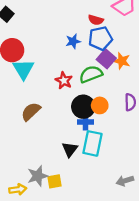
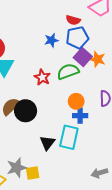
black circle: (83, 107) -> (26, 111), moved
blue cross: (85, 122) -> (80, 116), moved

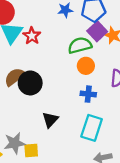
red star: (42, 77) -> (32, 36), moved
orange circle: (76, 101) -> (86, 66), moved
cyan rectangle: (69, 137) -> (92, 128), moved

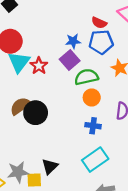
purple square: (97, 31) -> (70, 60), moved
black triangle: (50, 120) -> (50, 166), moved
cyan rectangle: (92, 128) -> (95, 160), turned 35

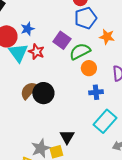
blue star: (73, 41) -> (28, 29), moved

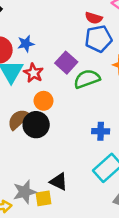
orange circle: (89, 68) -> (44, 101), moved
black triangle: (67, 137) -> (59, 182), turned -42

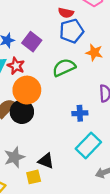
purple square: (66, 63) -> (32, 42), moved
orange circle: (44, 101) -> (27, 90), size x1.6
gray star: (25, 192) -> (14, 157), moved

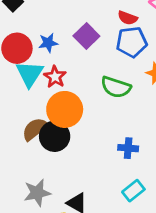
purple square: (32, 42) -> (86, 36), moved
green semicircle: (64, 68) -> (116, 87), turned -145
cyan rectangle: (88, 145) -> (133, 191), size x0.7

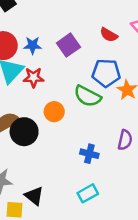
blue pentagon: (132, 42) -> (106, 73), moved
red star: (55, 77) -> (34, 77), turned 30
orange circle: (65, 109) -> (54, 112), moved, size x0.6

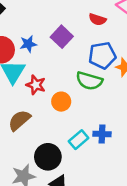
red star: (34, 77) -> (36, 85), moved, turned 30
black circle: (24, 132) -> (48, 157), moved
cyan rectangle: (88, 193) -> (79, 140), moved

